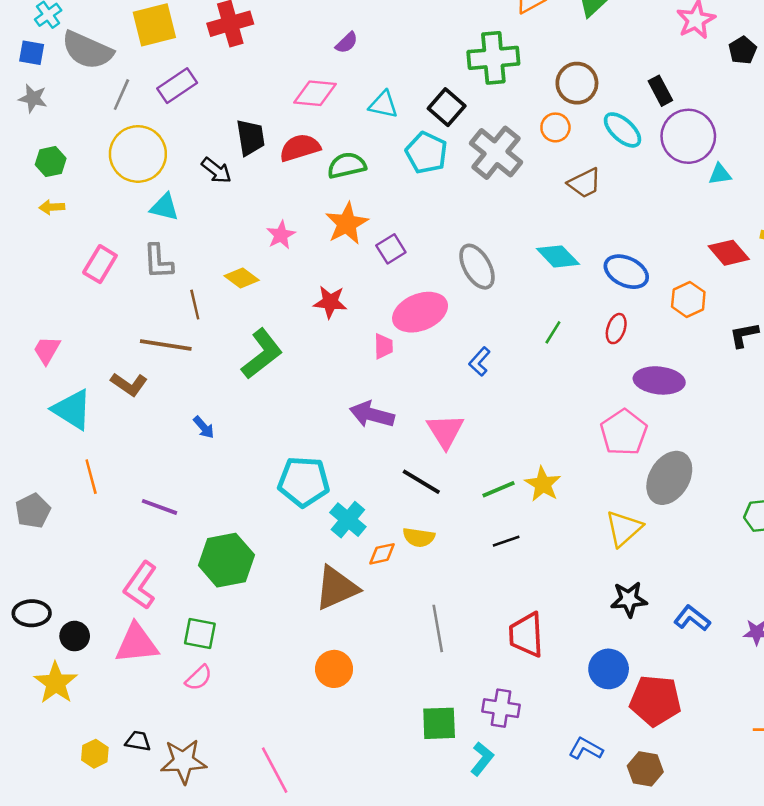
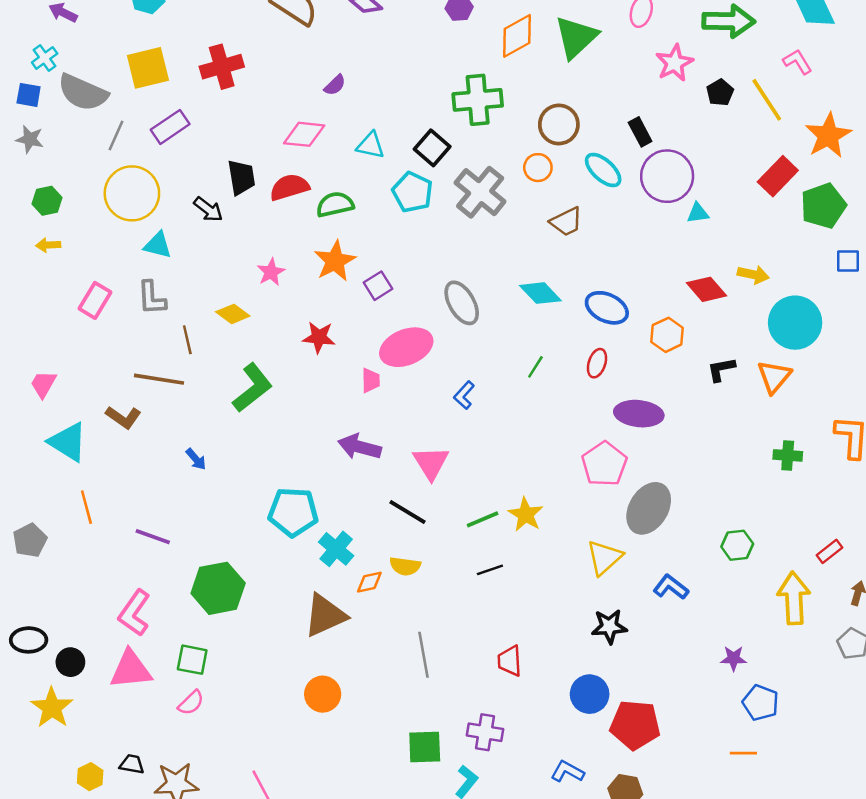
blue L-shape: (692, 618) -> (671, 587), moved
red trapezoid: (526, 635) -> (510, 661), size x0.7

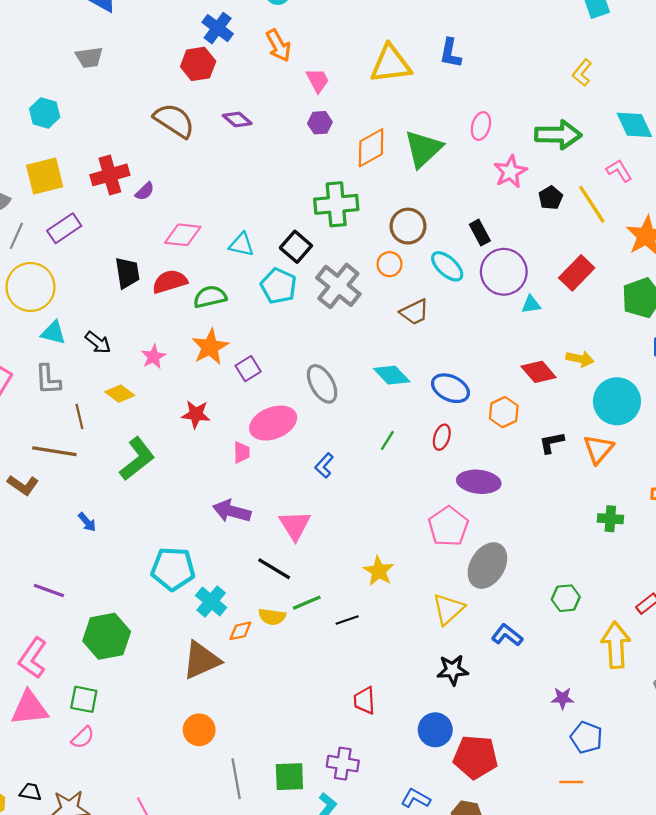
purple semicircle: (335, 85) -> (145, 191), moved
red rectangle: (778, 176) -> (577, 273), moved
black arrow: (208, 209) -> (98, 343), moved
green line: (483, 519) -> (307, 603), moved
gray line: (424, 655) -> (236, 779), moved

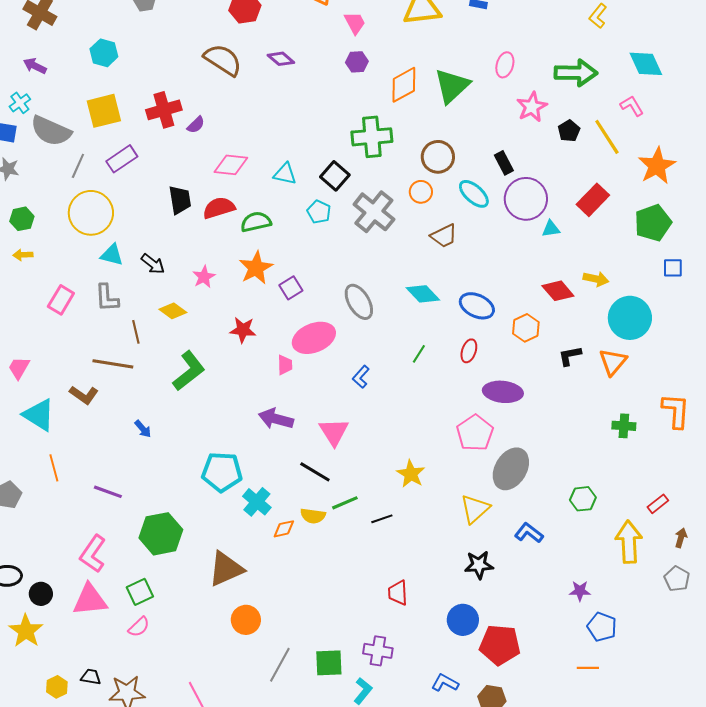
cyan pentagon: (279, 286) -> (319, 212), size x0.7
brown triangle: (201, 660) -> (226, 569), moved
green square: (84, 699) -> (140, 592), turned -36
gray line: (236, 779) -> (280, 665), turned 39

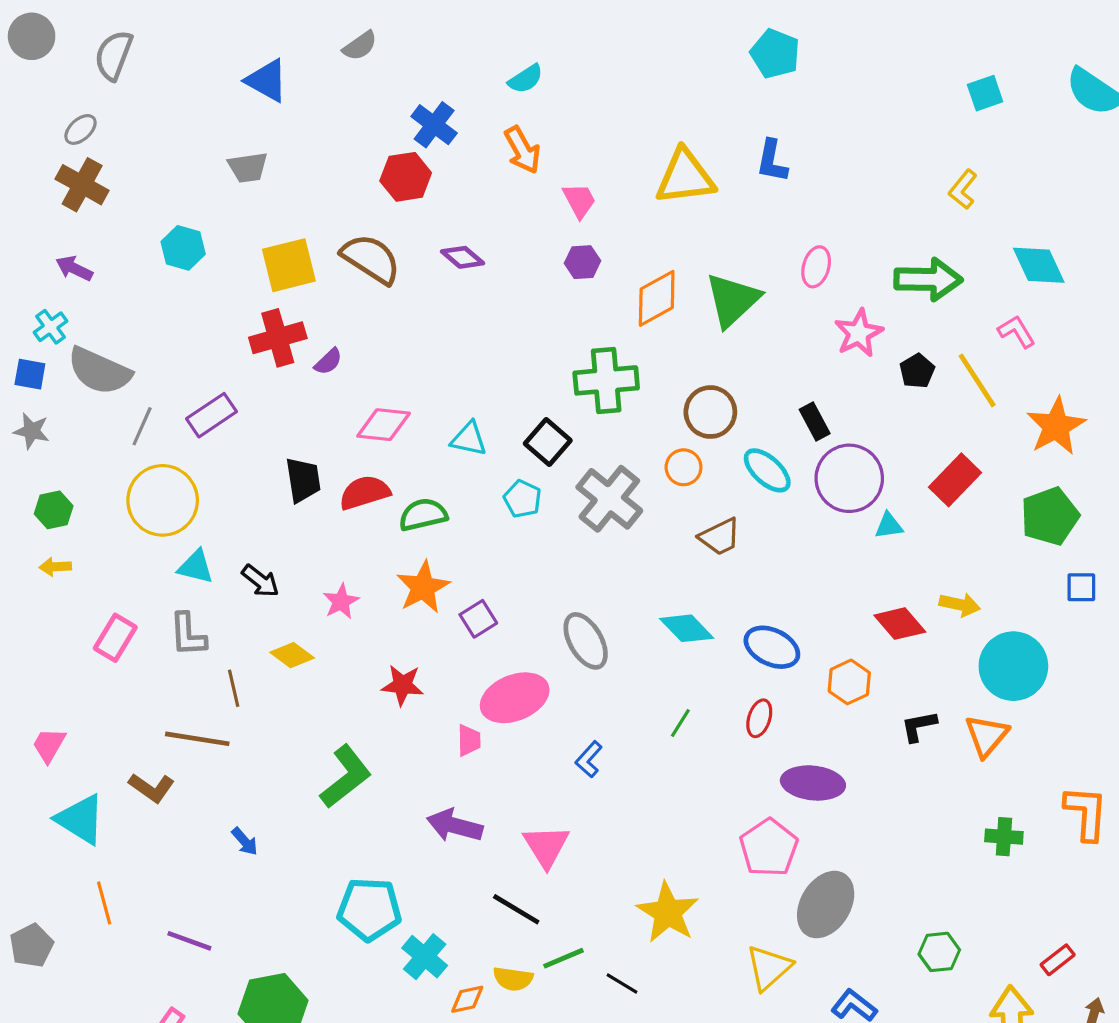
yellow square: (104, 111) -> (289, 265), moved
green L-shape: (189, 371) -> (346, 777), moved
yellow star: (411, 474) -> (668, 912), size x1.4
black line: (382, 519) -> (622, 983), turned 50

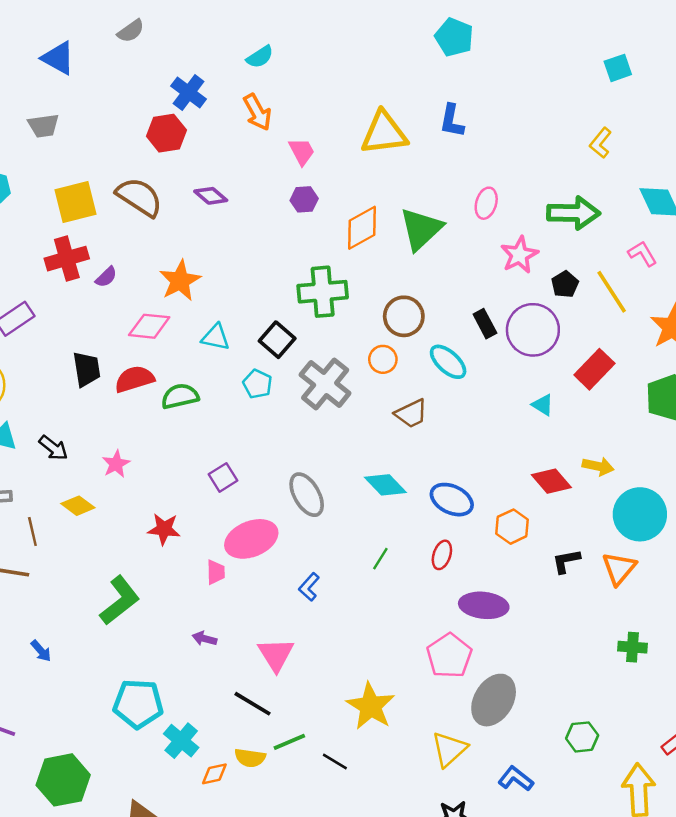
purple circle: (849, 478) -> (533, 330), moved
cyan triangle: (889, 526) -> (543, 405), turned 40
orange star: (423, 587) -> (180, 281), moved
purple arrow: (455, 826) -> (205, 639), size x0.6

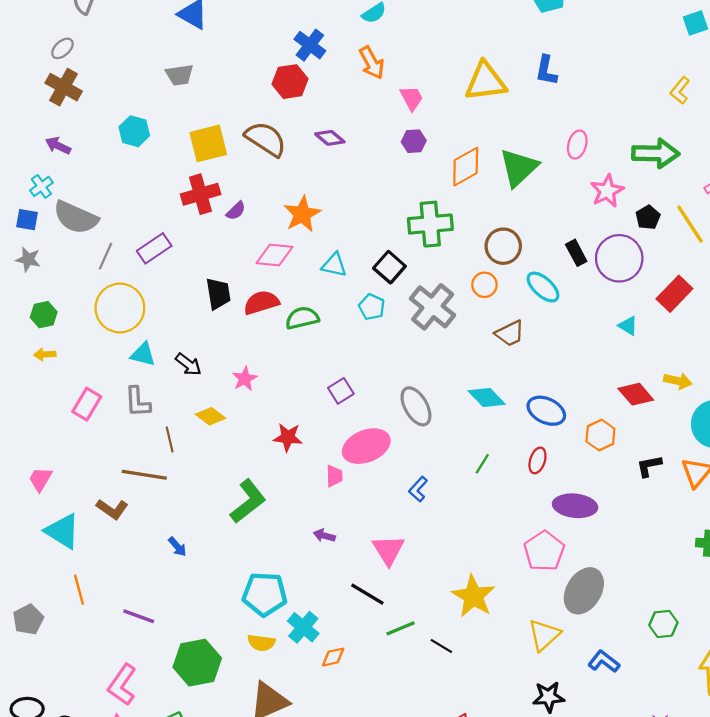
yellow semicircle: (250, 758) -> (261, 643), moved

